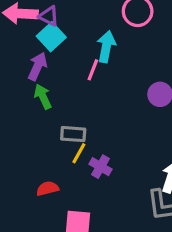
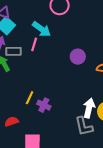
cyan arrow: (106, 47) -> (42, 29), turned 120
gray rectangle: (73, 134) -> (13, 51), moved

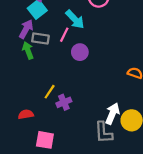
purple circle: (78, 57) -> (80, 52), moved
purple cross: (44, 105) -> (64, 102), turned 32

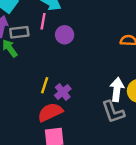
red semicircle: (26, 114) -> (50, 112), moved, size x1.5

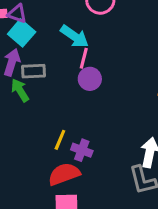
pink line: (43, 21) -> (84, 58), moved
purple cross: (63, 92) -> (82, 150), turned -35

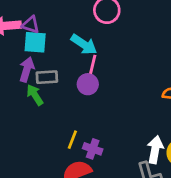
cyan square: (22, 33) -> (35, 42), turned -35
purple circle: (90, 79) -> (88, 84), moved

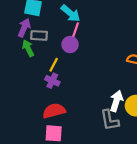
yellow line: (72, 140) -> (54, 65), moved
purple cross: (93, 149) -> (52, 81), moved

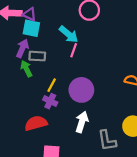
purple circle: (70, 45) -> (81, 90), moved, size x1.5
white arrow: (116, 101) -> (82, 122), moved
red semicircle: (54, 111) -> (36, 123), moved

